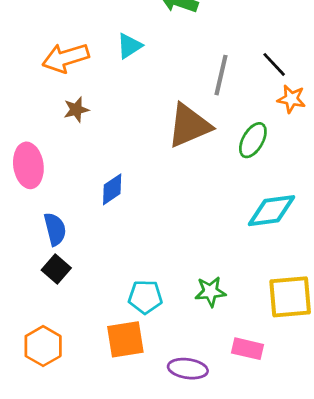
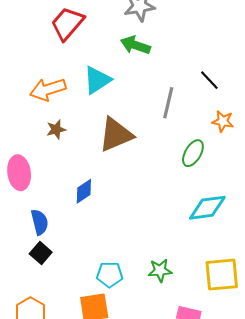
cyan triangle: (129, 46) -> (97, 80), size x1.4
black line: (274, 64) -> (209, 80), moved
brown triangle: (189, 126) -> (116, 135), moved

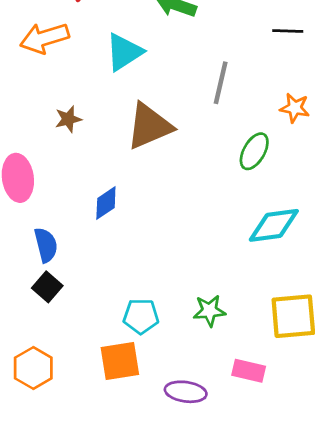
black line: (209, 80) -> (288, 31), moved, turned -45
orange arrow: (48, 89) -> (44, 38), moved

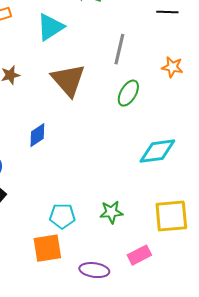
brown triangle: (149, 126) -> (68, 80), turned -48
green ellipse: (254, 151) -> (128, 93), moved
pink rectangle: (249, 371) -> (139, 255), turned -40

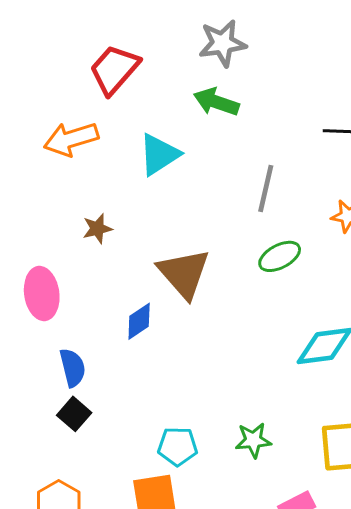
brown triangle: (68, 80) -> (184, 273), moved
green ellipse: (128, 93) -> (280, 256), turned 32

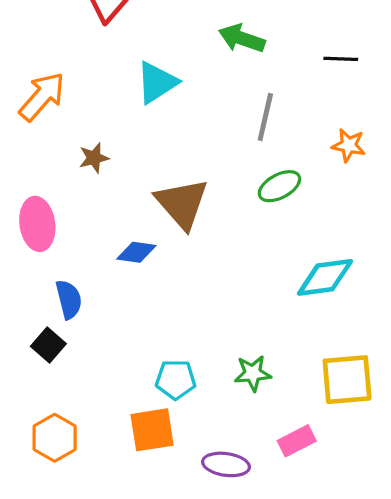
green arrow: (216, 102) -> (242, 38), moved
orange arrow: (71, 139) -> (42, 97), moved, turned 148
blue diamond: (139, 321) -> (136, 252), turned 42
black square: (74, 414) -> (48, 345), moved

